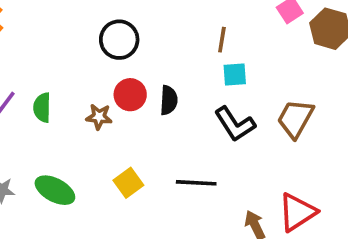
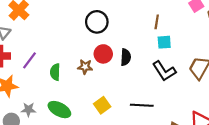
green semicircle: (42, 108) -> (55, 72), moved

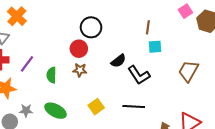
red circle: (103, 54) -> (79, 49), moved
black semicircle: (126, 57) -> (118, 61), turned 49
black L-shape: (164, 71) -> (139, 75), moved

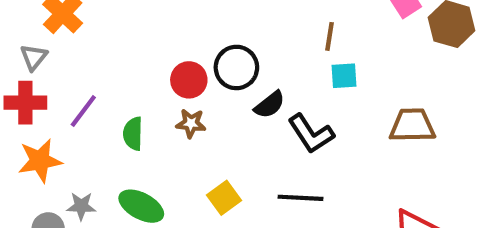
black circle: (91, 27) -> (236, 67), moved
brown trapezoid: (188, 71) -> (412, 125), turned 60

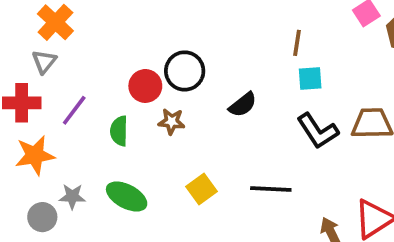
gray triangle: (34, 57) -> (44, 62), moved
black circle: (236, 67) -> (185, 71), moved
red circle: (189, 80) -> (145, 86), moved
black L-shape: (311, 134) -> (318, 131), moved

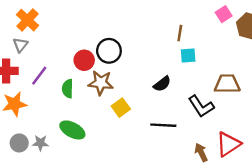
black semicircle: (243, 105) -> (162, 84), moved
brown star: (172, 122) -> (101, 83), size x1.5
black L-shape: (318, 131) -> (201, 106), moved
yellow square: (202, 189) -> (121, 108), moved
gray star: (72, 196) -> (40, 143), moved

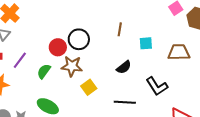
brown line: (180, 33) -> (120, 29), moved
brown trapezoid: (227, 84) -> (179, 52), moved
green semicircle: (68, 89) -> (44, 71), turned 35

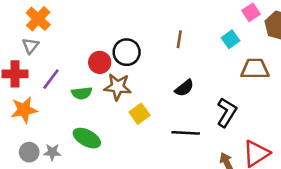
cyan square: (146, 43) -> (231, 39), moved, turned -32
green semicircle: (44, 71) -> (82, 93), turned -133
black L-shape: (157, 86) -> (227, 112), turned -115

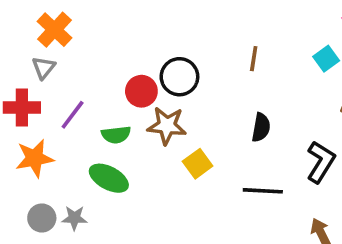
black semicircle: (184, 88) -> (261, 127), turned -42
green ellipse: (87, 138) -> (109, 178), moved

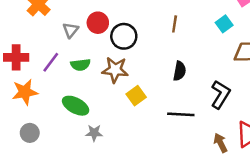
gray triangle: (44, 68) -> (71, 30), moved
red circle: (141, 91) -> (98, 23), moved
green semicircle: (116, 135) -> (80, 65), moved
gray star: (74, 218) -> (94, 133), moved

